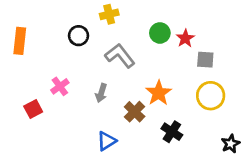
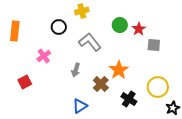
pink cross: (60, 86) -> (44, 56), moved
yellow circle: (211, 96) -> (158, 87), moved

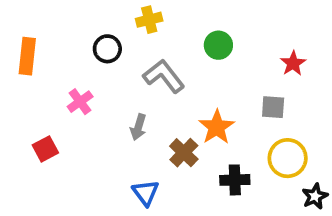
red star: (139, 29) -> (293, 63), moved
gray square: (154, 45) -> (273, 107), moved
black cross: (129, 99) -> (235, 180), turned -35
blue triangle: (80, 106) -> (146, 193), turned -35

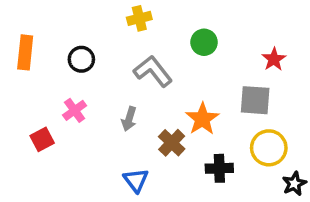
black circle: (107, 49) -> (81, 59), moved
pink cross: (80, 102) -> (75, 110), moved
gray square: (273, 107) -> (255, 100), size x1.4

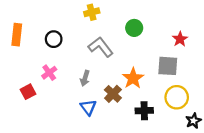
blue triangle: (136, 180) -> (88, 107), moved

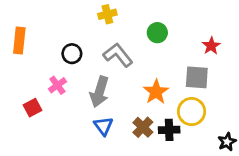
black circle: (54, 39) -> (72, 54), moved
gray arrow: (85, 78) -> (99, 92), size x1.6
brown cross: (113, 94) -> (143, 127), moved
yellow circle: (177, 97) -> (192, 112), moved

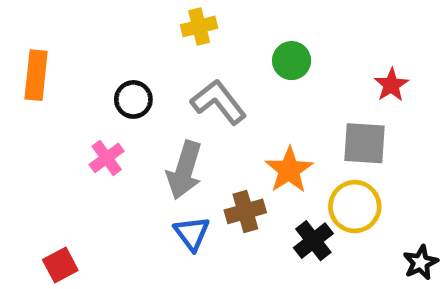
red square: (32, 108) -> (60, 265), moved
brown cross: (143, 127) -> (245, 211), moved, turned 30
black cross: (169, 130) -> (313, 241), turned -36

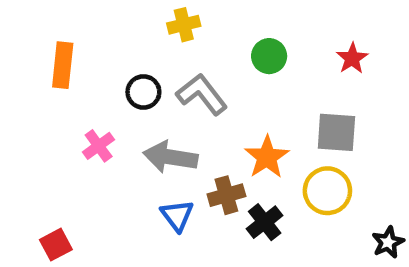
orange rectangle: (36, 75) -> (63, 65), moved
red star: (391, 85) -> (352, 58), moved
black circle: (133, 99) -> (143, 92), moved
gray arrow: (184, 170) -> (170, 157), turned 82
black cross: (313, 241) -> (265, 222), moved

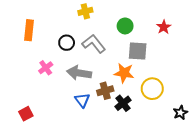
gray square: (336, 132) -> (138, 51), moved
orange star: (267, 157) -> (124, 73), turned -30

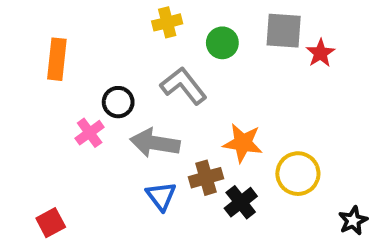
green circle: (125, 26) -> (222, 43), moved
black circle: (67, 43) -> (118, 102), moved
gray square: (138, 51) -> (284, 31), moved

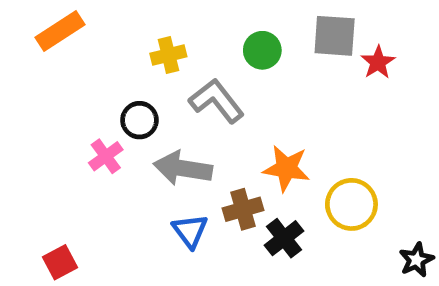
yellow cross: (167, 22) -> (168, 55), moved
orange rectangle: (57, 59) -> (60, 31), moved, turned 51

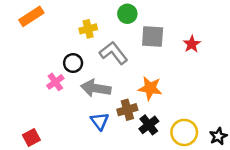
gray square: (335, 36) -> (153, 36), moved
green circle: (262, 50) -> (127, 14), moved
red star: (378, 62) -> (192, 44), moved
yellow circle: (351, 204) -> (184, 132), moved

